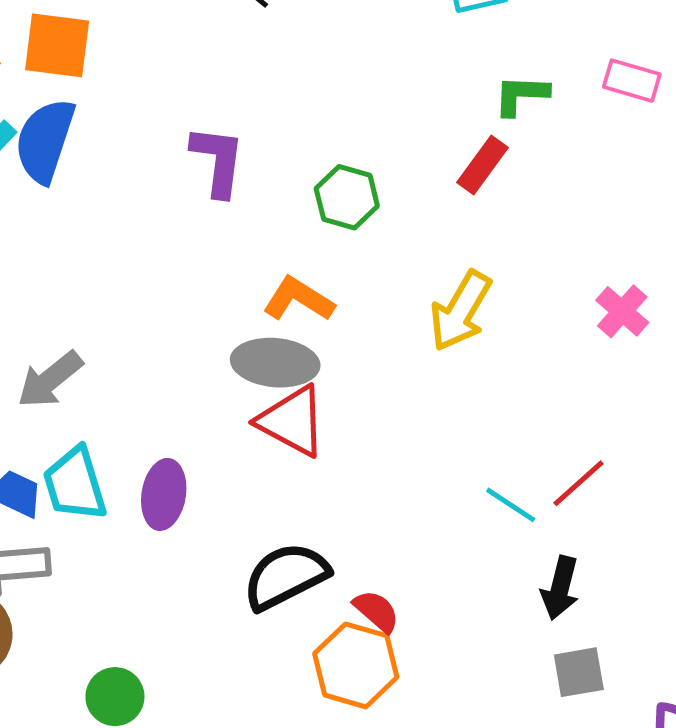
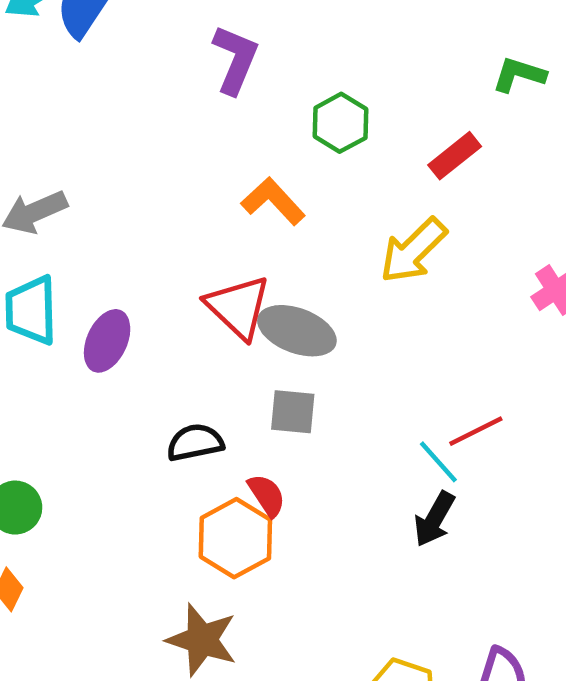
red rectangle: (483, 165) -> (455, 156), moved
gray ellipse: (275, 363) -> (297, 331), moved
cyan line: (511, 505) -> (438, 462), moved
black semicircle: (286, 576) -> (195, 443), size x0.7
gray square: (579, 672) -> (293, 412), moved

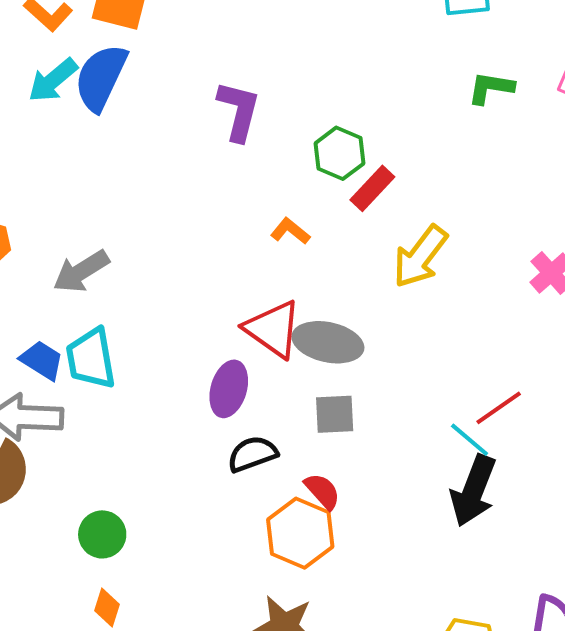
red rectangle: (455, 156) -> (372, 188), moved
orange L-shape: (273, 201) -> (290, 231), size x0.7
purple ellipse: (107, 341) -> (229, 389), moved
black arrow: (434, 519) -> (473, 491), size x1.4

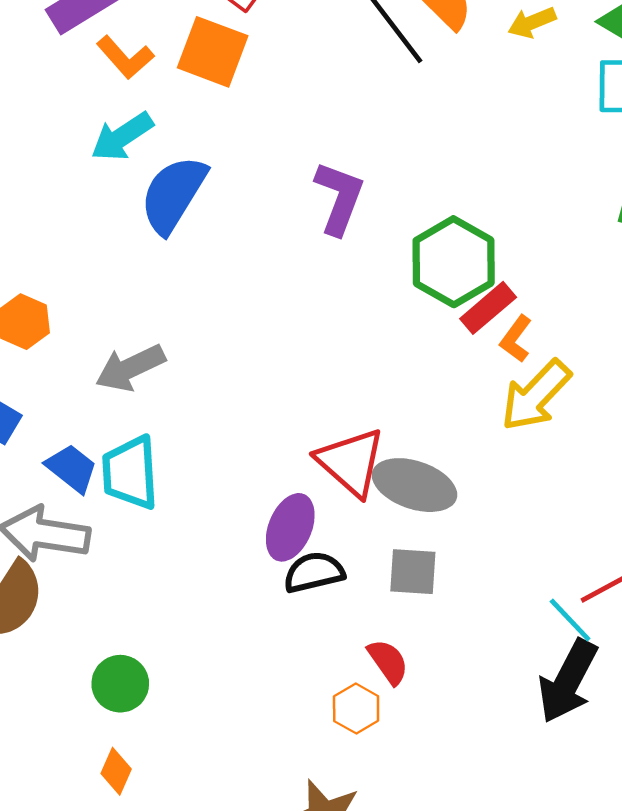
blue semicircle: (101, 77) -> (173, 194), moved
green hexagon: (340, 153) -> (454, 262), size x1.4
orange L-shape: (290, 231) -> (516, 339), moved, turned -99
black semicircle: (253, 454) -> (314, 572), moved
orange hexagon: (300, 533) -> (356, 709), size x0.6

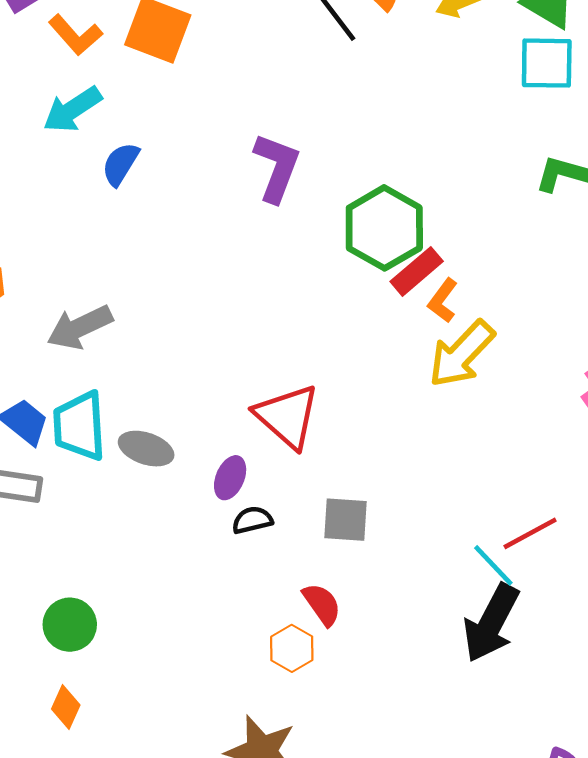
blue semicircle: (173, 194) -> (120, 164), size x0.6
gray ellipse: (414, 485) -> (146, 449), moved, size x0.7
purple ellipse: (290, 527) -> (230, 478), size x0.7
black semicircle: (314, 572) -> (252, 520), size x0.7

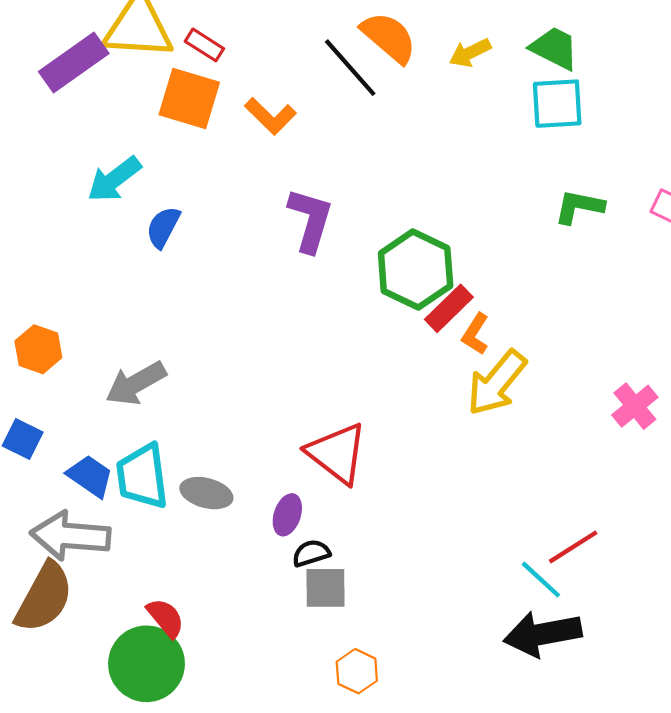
orange L-shape: (75, 35) -> (270, 116), moved
gray square: (345, 520) -> (326, 588), moved
red semicircle: (322, 604) -> (166, 618), moved
black arrow: (491, 623) -> (543, 634), turned 56
green circle: (70, 625) -> (147, 664), size x1.5

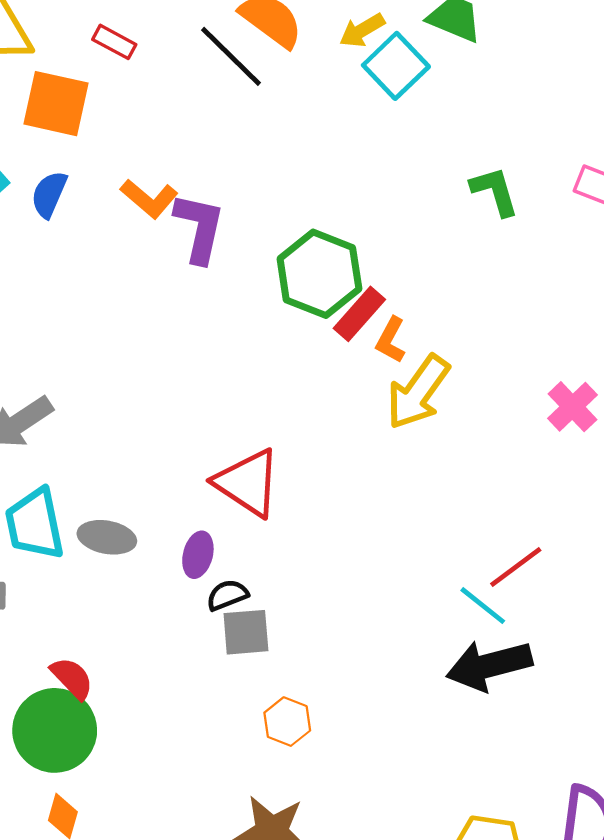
red rectangle: (204, 45) -> (114, 42), moved
cyan square: (557, 104) -> (396, 66), moved, turned -36
orange L-shape: (270, 116) -> (149, 199), moved
green L-shape: (579, 207) -> (495, 191), turned 66
blue semicircle: (163, 227) -> (49, 194), moved

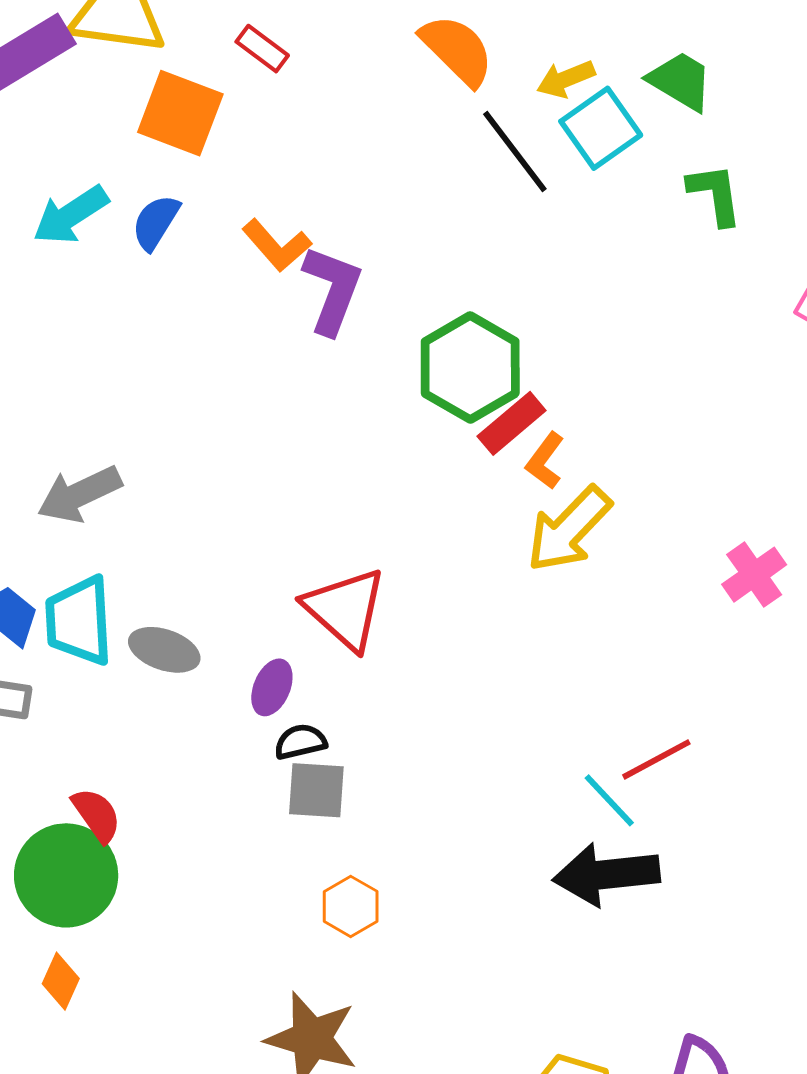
black line: (231, 56) -> (515, 152), moved
green L-shape: (495, 191) -> (715, 194), moved

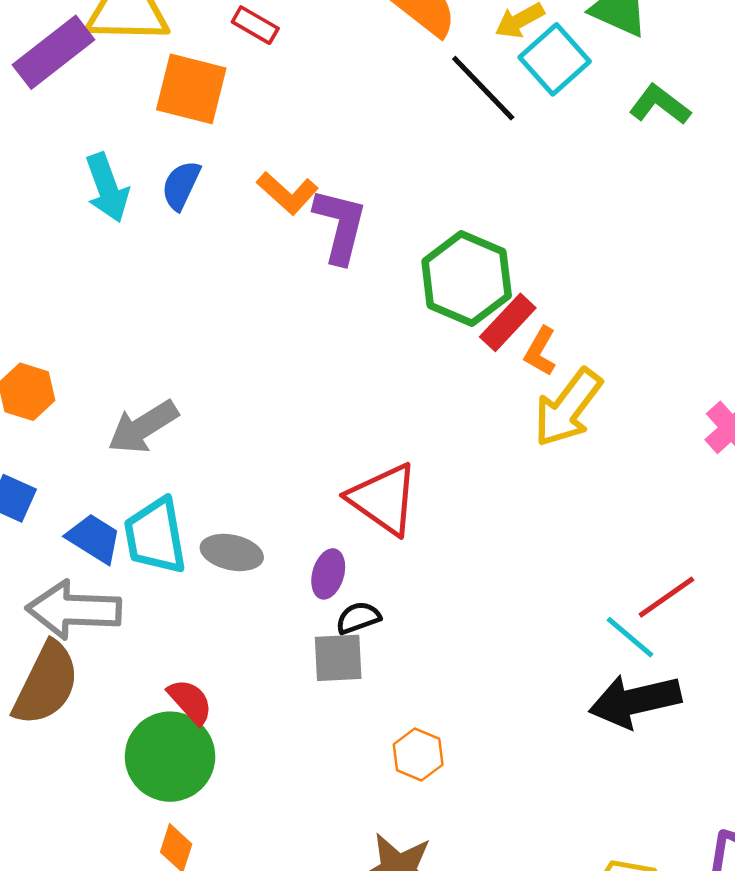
green L-shape: (715, 194) -> (660, 105), turned -38
cyan arrow: (71, 215) -> (107, 188), turned -70
gray square: (316, 790) -> (338, 658), moved

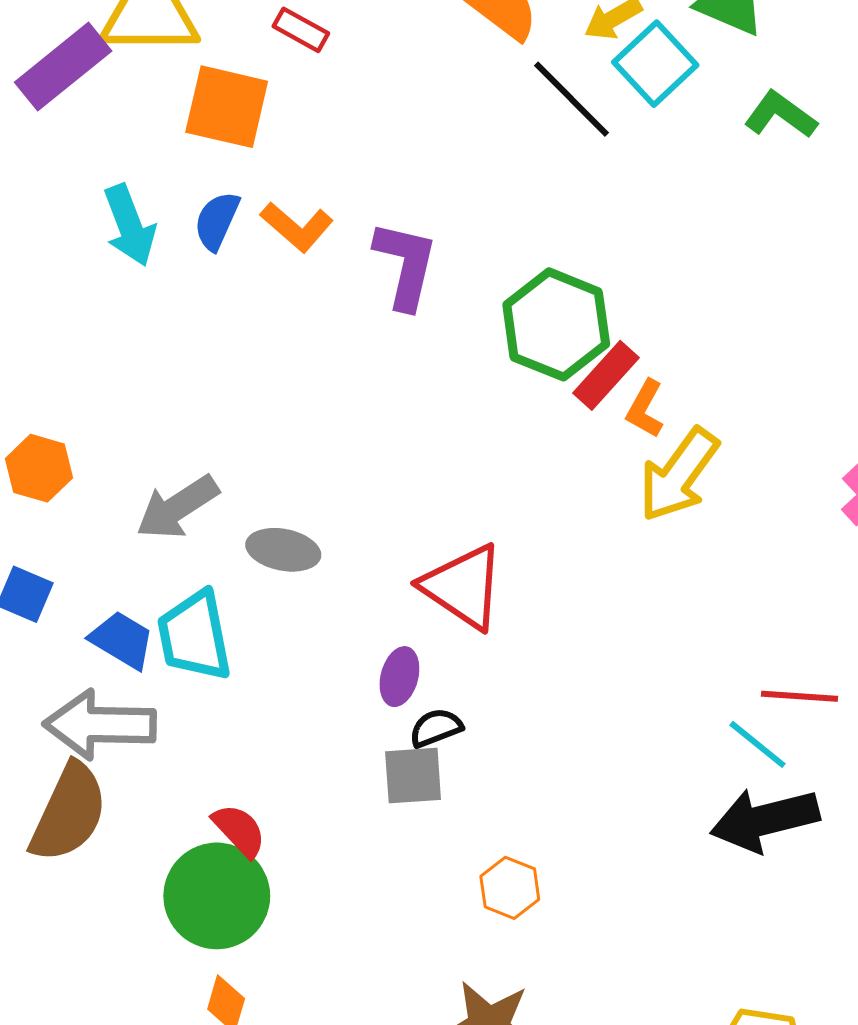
orange L-shape: (288, 193) -> (297, 227), moved
gray ellipse: (232, 552) -> (283, 550), moved
red line: (666, 597) -> (800, 696), turned 40

